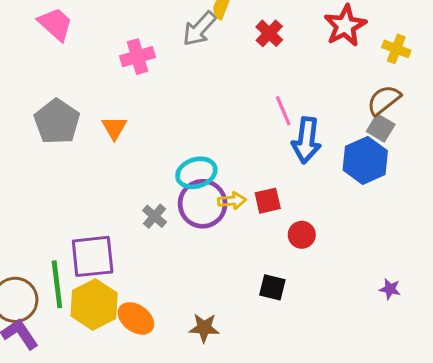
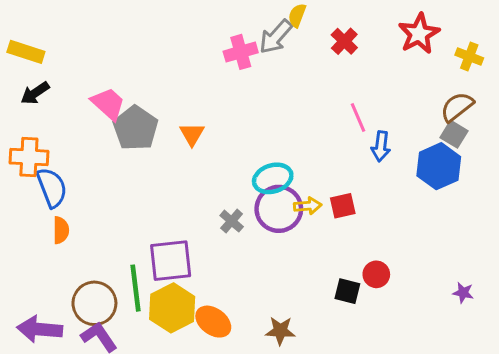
pink trapezoid: (55, 24) -> (108, 104), moved
pink cross: (138, 57) -> (241, 52), moved
blue arrow: (306, 140) -> (381, 146), size x0.7
red circle: (302, 235) -> (376, 274), moved

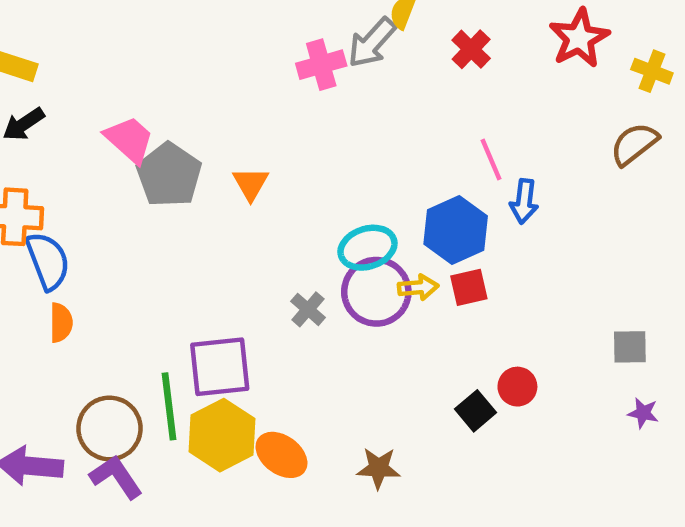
gray square: (454, 134) -> (630, 347), moved, turned -32
blue hexagon: (439, 166) -> (456, 230), moved
black square: (347, 291) -> (476, 411), turned 36

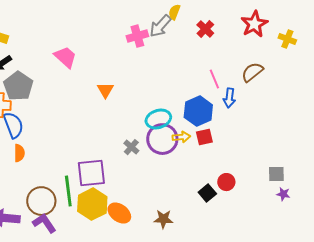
pink trapezoid: (129, 140) -> (65, 57), moved
brown semicircle: (634, 144) -> (252, 72), moved
gray pentagon: (169, 175) -> (18, 86), moved
gray square: (630, 347) -> (276, 174), moved

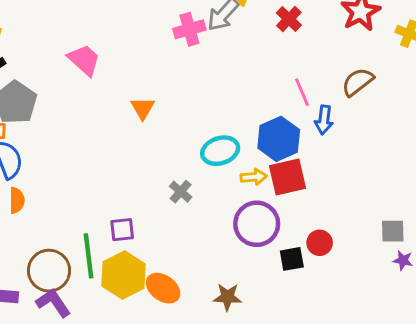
red square: (204, 137) -> (287, 177), size x1.5
purple circle: (162, 139) -> (257, 224), moved
purple square: (91, 173) -> (122, 230), size x0.6
black square: (207, 193) -> (292, 259), turned 30

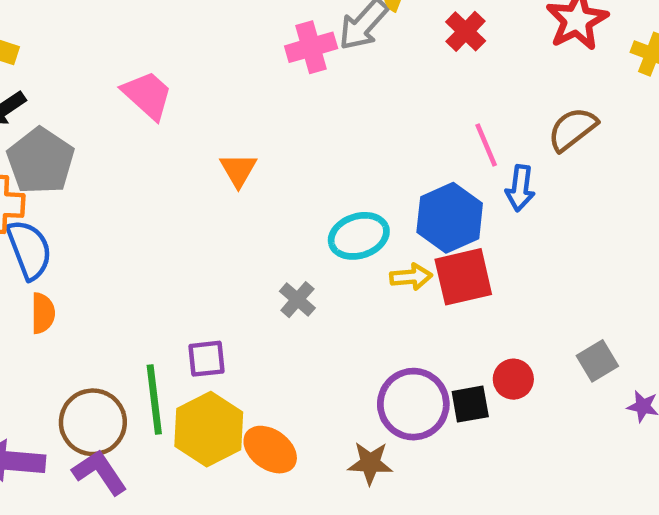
purple circle: (257, 224) -> (413, 404), moved
gray square: (393, 231) -> (597, 361), moved, turned -30

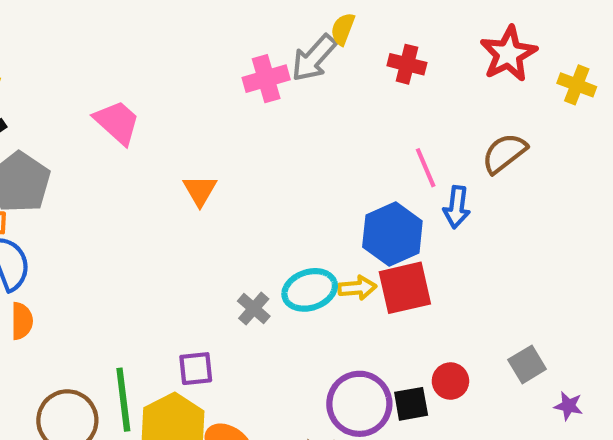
red cross: (466, 31) -> (407, 64), turned -30
cyan ellipse: (359, 236) -> (310, 290), moved
purple square: (206, 359) -> (196, 369), moved

